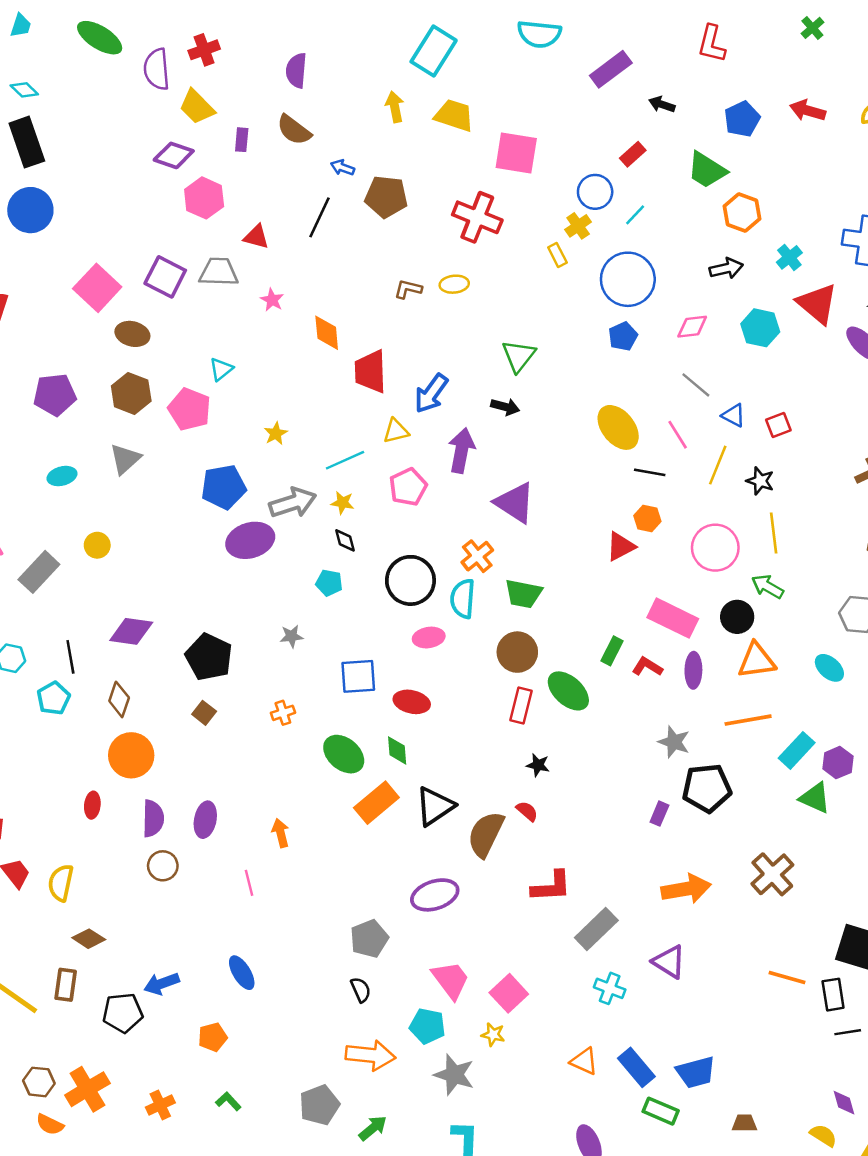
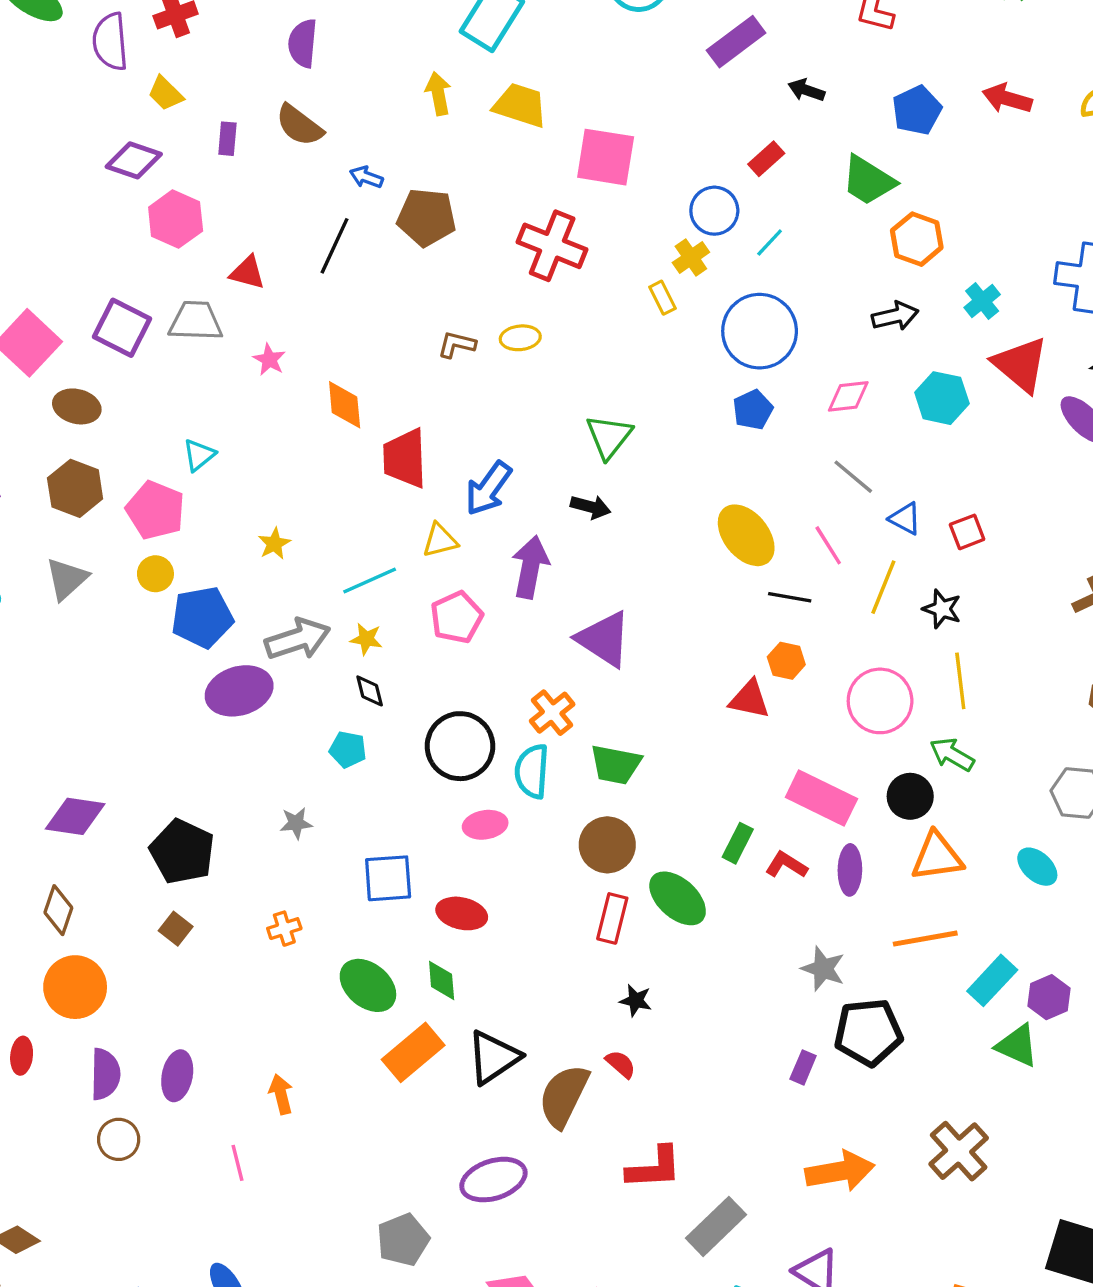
yellow trapezoid: (197, 107) -> (165, 94), size x0.7
yellow circle: (97, 545) -> (155, 574), moved
red triangle: (621, 546) -> (750, 699), turned 40

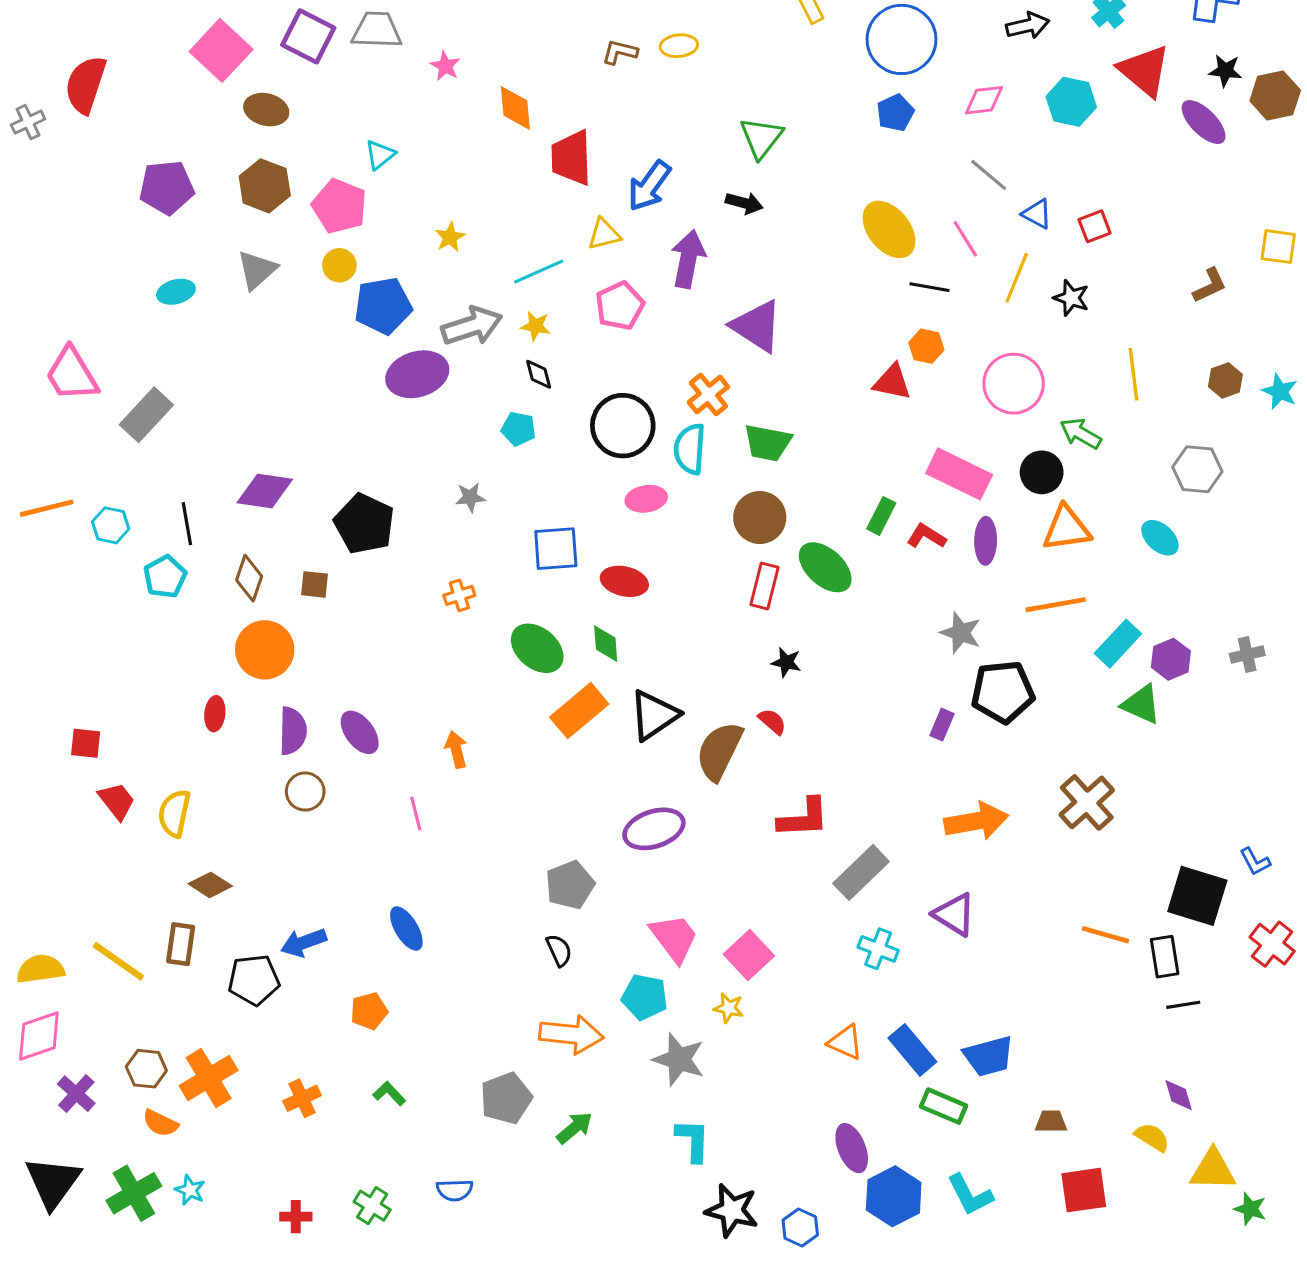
yellow line: (960, 681) -> (1133, 374), moved
brown square: (176, 929) -> (315, 584), moved, turned -32
purple ellipse: (177, 1076) -> (360, 732), turned -48

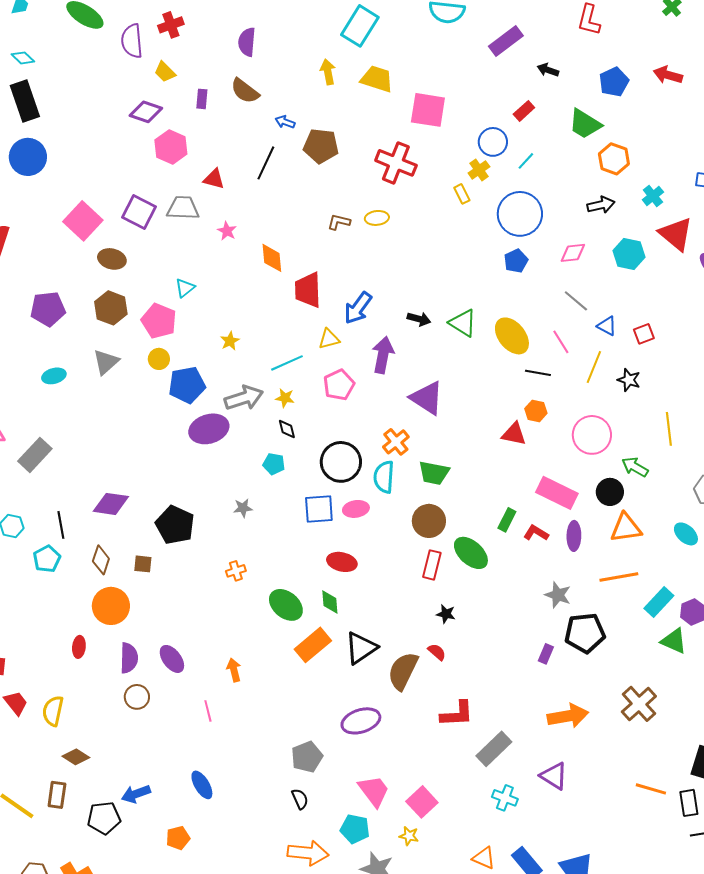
green triangle: (761, 138) -> (463, 323), moved, turned -36
blue square: (556, 549) -> (319, 509), moved

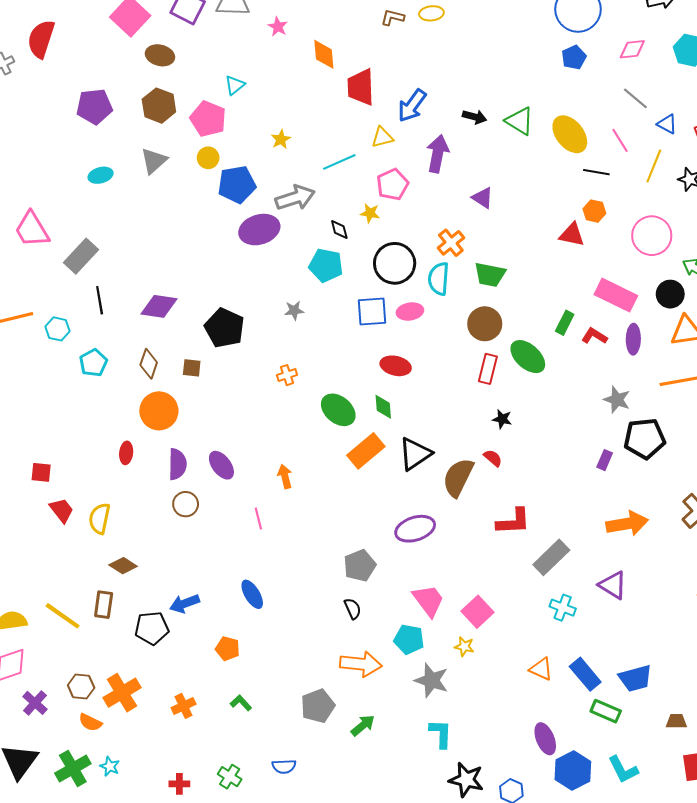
yellow star: (285, 398) -> (370, 213), moved
purple triangle: (427, 398) -> (483, 198), size x0.6
cyan pentagon: (274, 464) -> (326, 265), size x1.5
black line: (61, 525) -> (100, 300), moved
orange pentagon: (178, 838) -> (228, 649), turned 30

